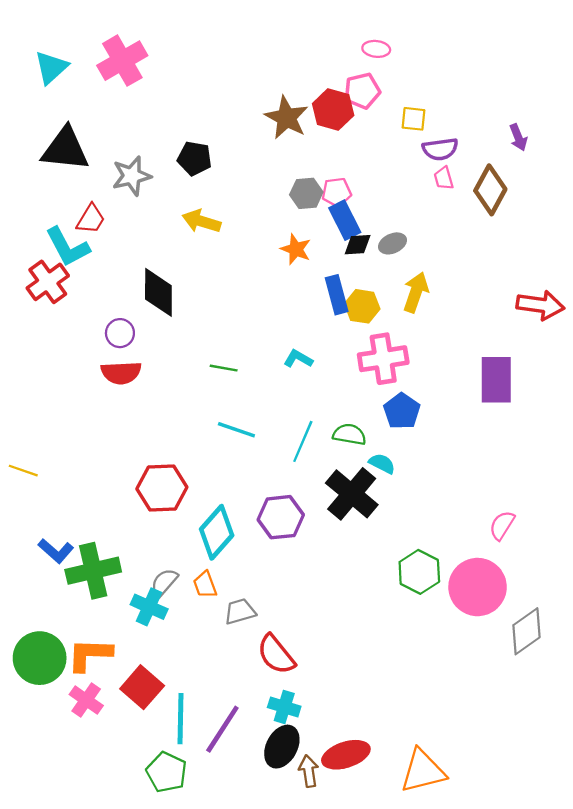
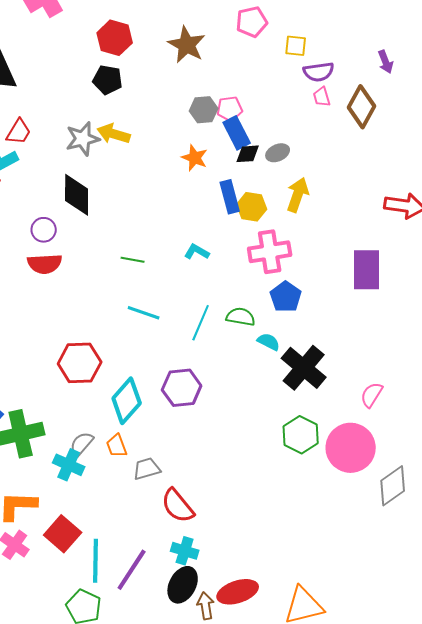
red hexagon: (333, 109) -> (115, 38), moved
gray star: (132, 176) -> (83, 139), moved
black cross: (352, 494) -> (304, 368), moved

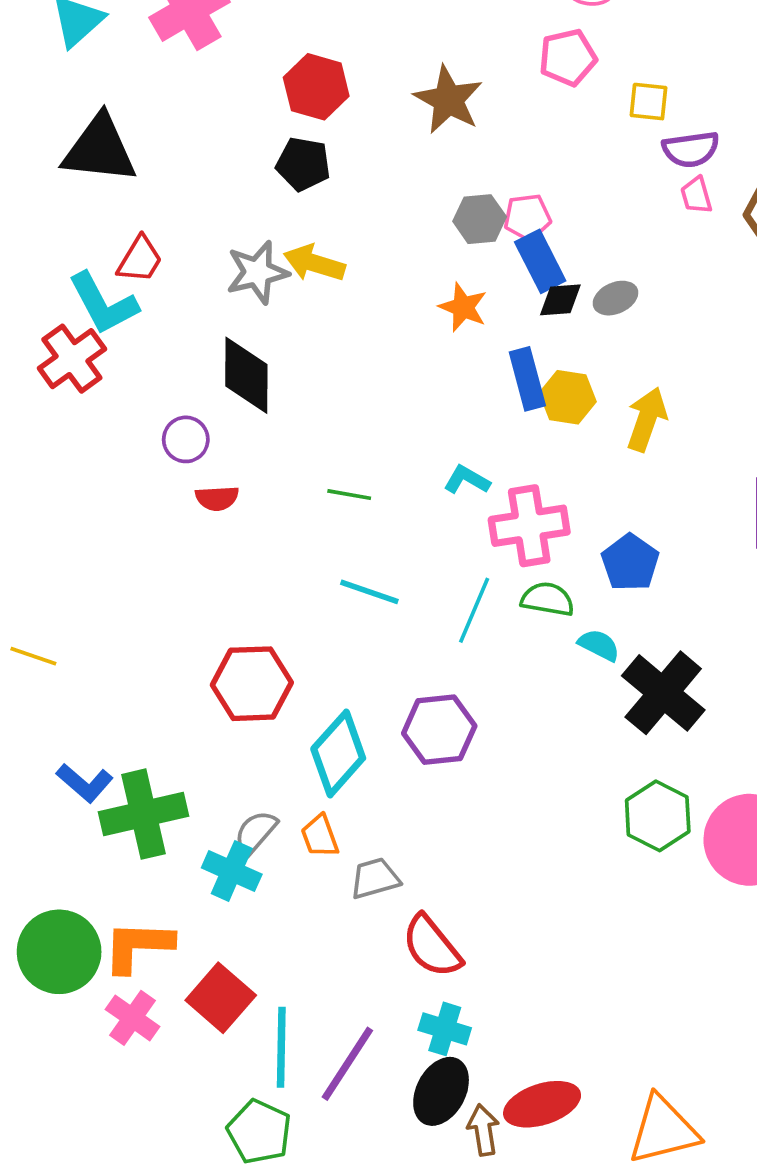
yellow arrow: (298, 195) -> (647, 419), moved
pink cross: (270, 252) -> (529, 526), moved
red semicircle: (45, 264) -> (217, 498), moved, size x0.7

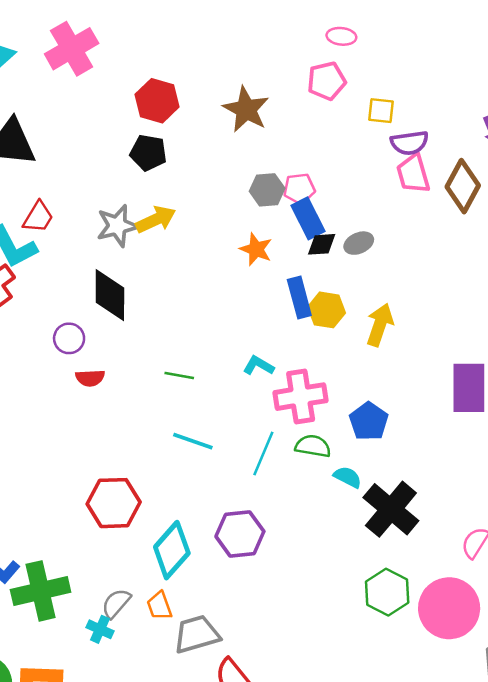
pink trapezoid: (696, 195) -> (413, 174), size x1.6
yellow arrow: (314, 263) -> (156, 220), turned 138
cyan cross: (232, 871) -> (100, 629), size x0.7
gray trapezoid: (375, 878) -> (197, 634), size x1.4

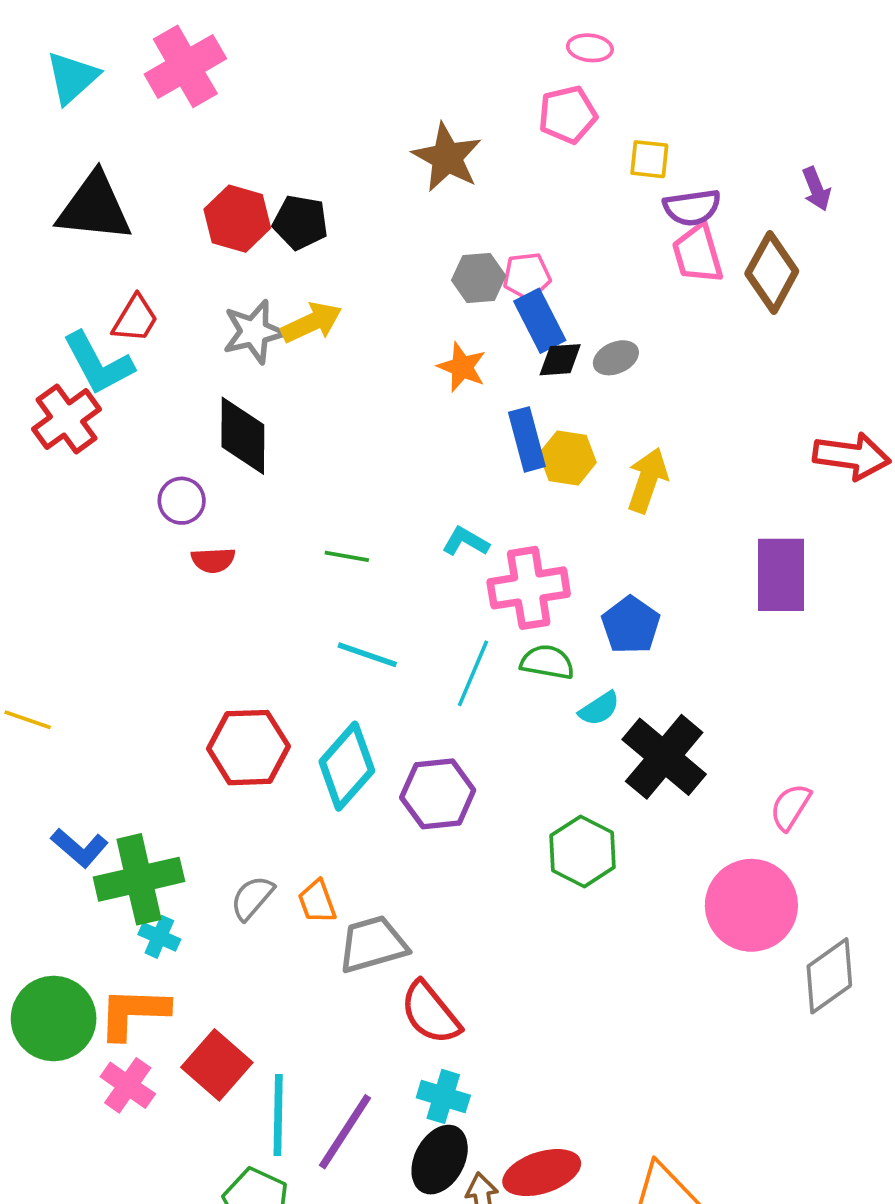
red hexagon: (157, 101) -> (237, 219), moved
cyan semicircle: (348, 477) -> (599, 709), turned 120
cyan diamond: (172, 550) -> (347, 766), moved
green hexagon: (387, 592) -> (582, 851), moved
cyan cross: (100, 629) -> (159, 937), moved

